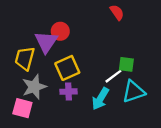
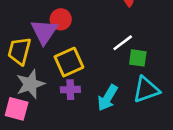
white line: (113, 76) -> (123, 43), moved

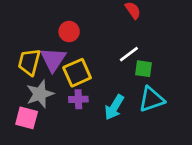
purple triangle: (44, 32) -> (53, 59), moved

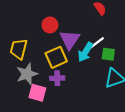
purple triangle: (53, 59) -> (70, 40), moved
cyan arrow: (114, 107) -> (85, 52), moved
pink square: (27, 118) -> (37, 93), moved

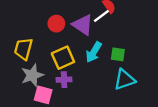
purple triangle: (70, 40) -> (83, 25), moved, turned -30
white line: (97, 43) -> (101, 16), moved

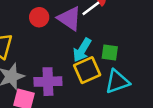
yellow square: (63, 58) -> (87, 70), moved
purple cross: (64, 80) -> (48, 82), size x1.5

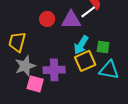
purple triangle: (69, 18) -> (71, 20), turned -35
cyan triangle: (117, 82) -> (109, 70), turned 30

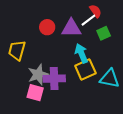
cyan arrow: (81, 45) -> (81, 53), turned 126
green square: (103, 47) -> (104, 33), moved, turned -32
gray star: (25, 66) -> (38, 75), moved

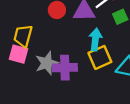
cyan arrow: (81, 53) -> (95, 39), turned 30
pink square: (35, 93) -> (19, 54), moved

